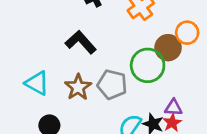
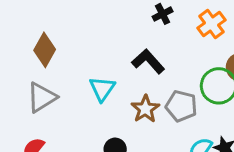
cyan triangle: (37, 83) -> (102, 89), moved, turned 36

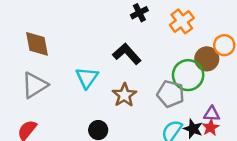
brown diamond: (45, 50) -> (37, 44), turned -40
gray pentagon: (181, 106) -> (171, 94), moved

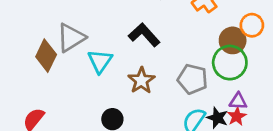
brown diamond: (37, 44) -> (46, 56), moved, turned 36
green circle: (188, 75) -> (230, 63), moved
gray triangle: (35, 85) -> (71, 38), moved

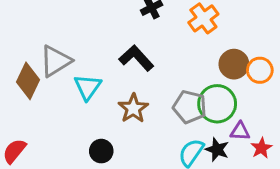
orange circle: (252, 25) -> (260, 70), moved
green circle: (230, 63) -> (217, 104), moved
red star: (237, 116) -> (261, 148), moved

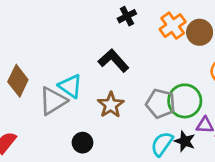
gray triangle: (55, 61) -> (53, 101), moved
brown circle: (234, 64) -> (200, 32), moved
cyan triangle: (88, 87) -> (70, 86), turned -30

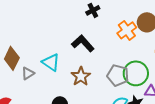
orange cross: (173, 26) -> (127, 30), moved
gray triangle: (53, 101) -> (28, 73), moved, size x0.6

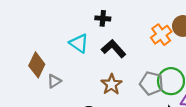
black cross: (93, 10) -> (103, 18), moved, turned 32
cyan triangle: (51, 62) -> (79, 43), moved

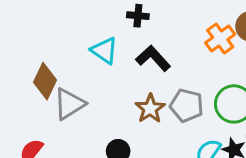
gray triangle: (54, 81) -> (69, 104), size x1.6
gray pentagon: (151, 83) -> (187, 106), moved

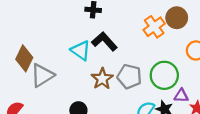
cyan triangle: (104, 51) -> (81, 50), moved

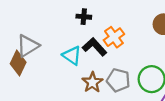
orange cross: (154, 27) -> (114, 37), moved
gray triangle: (42, 75) -> (28, 46), moved

